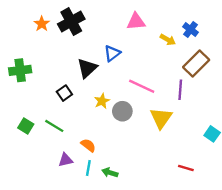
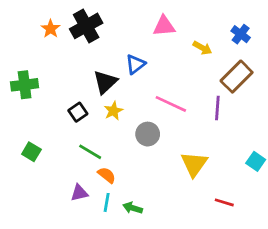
blue cross: (190, 29) -> (241, 34), moved
yellow star: (102, 101) -> (113, 111), moved
yellow triangle: (161, 118) -> (194, 164), moved
green line: (54, 126) -> (90, 152), moved

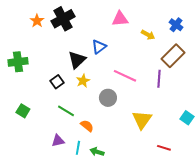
orange semicircle: (107, 175) -> (87, 126), moved

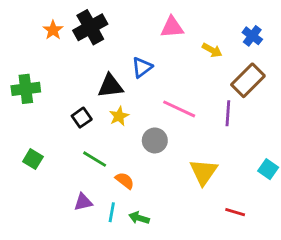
black triangle: (77, 60) -> (110, 86), turned 36

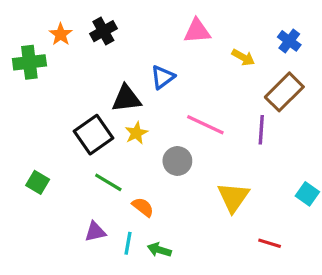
black cross: (90, 27) -> (103, 31), size x0.7
green cross: (26, 89) -> (29, 62), moved
black square: (82, 118) -> (94, 135), size x1.6

